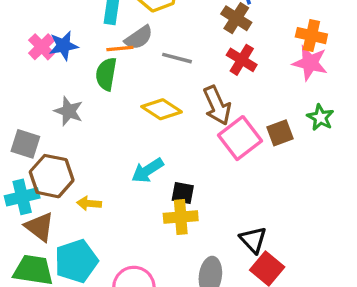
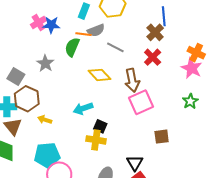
brown square: (280, 133) -> (162, 137), moved
cyan pentagon: (76, 261) -> (47, 155), moved

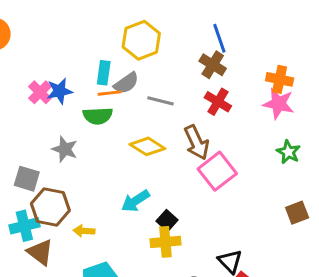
cyan rectangle: (84, 11) -> (104, 73), moved
green semicircle: (72, 47) -> (98, 116), turned -102
black square: (100, 126) -> (167, 221), turned 32
brown square: (162, 137) -> (297, 213), moved

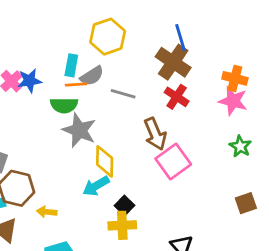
brown cross: (213, 65) -> (173, 62), size x1.4
yellow diamond: (147, 146) -> (105, 161), moved, turned 56
gray star: (65, 149) -> (79, 130), moved, size x1.4

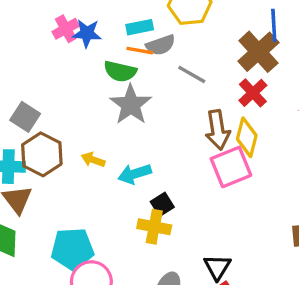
cyan rectangle: (71, 65) -> (140, 27), turned 55
yellow diamond: (105, 161) -> (247, 137), moved
yellow arrow: (47, 212) -> (93, 160), moved

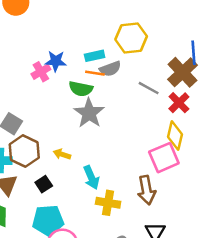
pink cross: (66, 29) -> (41, 72), moved
gray line: (192, 74) -> (149, 88), moved
brown arrow: (218, 130) -> (147, 190), moved
cyan arrow: (135, 174) -> (91, 177), moved, turned -95
black square: (162, 204) -> (44, 184), moved

